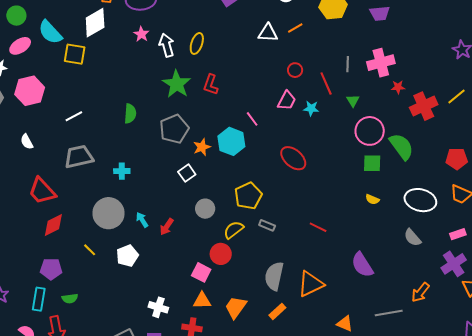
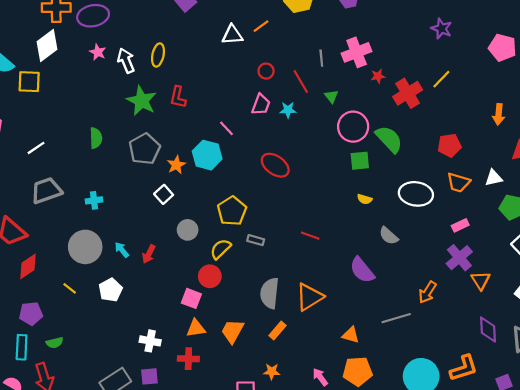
gray semicircle: (413, 238) -> (389, 236), moved

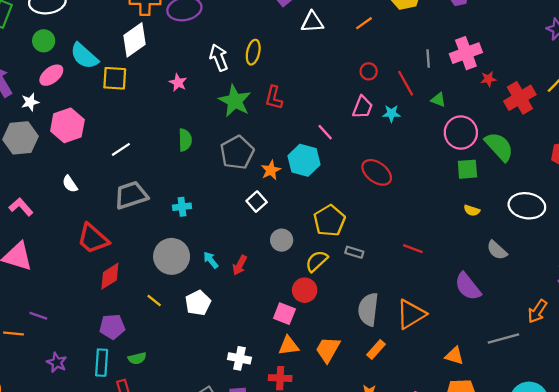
white triangle: (232, 35) -> (312, 22), moved
pink star: (98, 52) -> (178, 83), moved
green triangle: (331, 96) -> (438, 100), turned -32

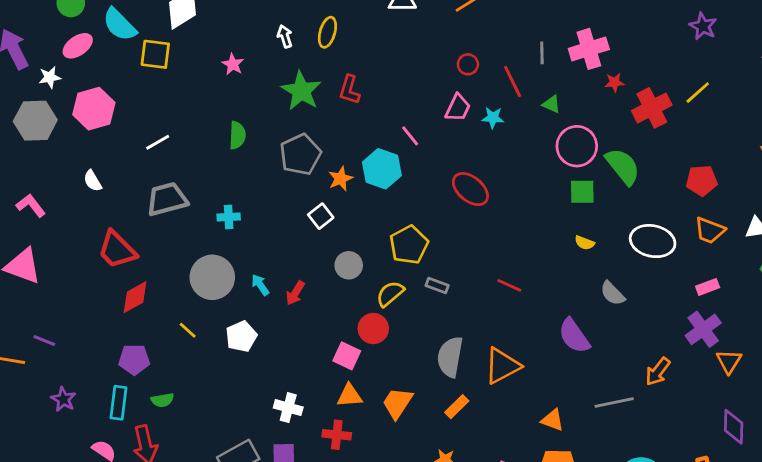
white arrow: (219, 58) -> (285, 36), size x0.7

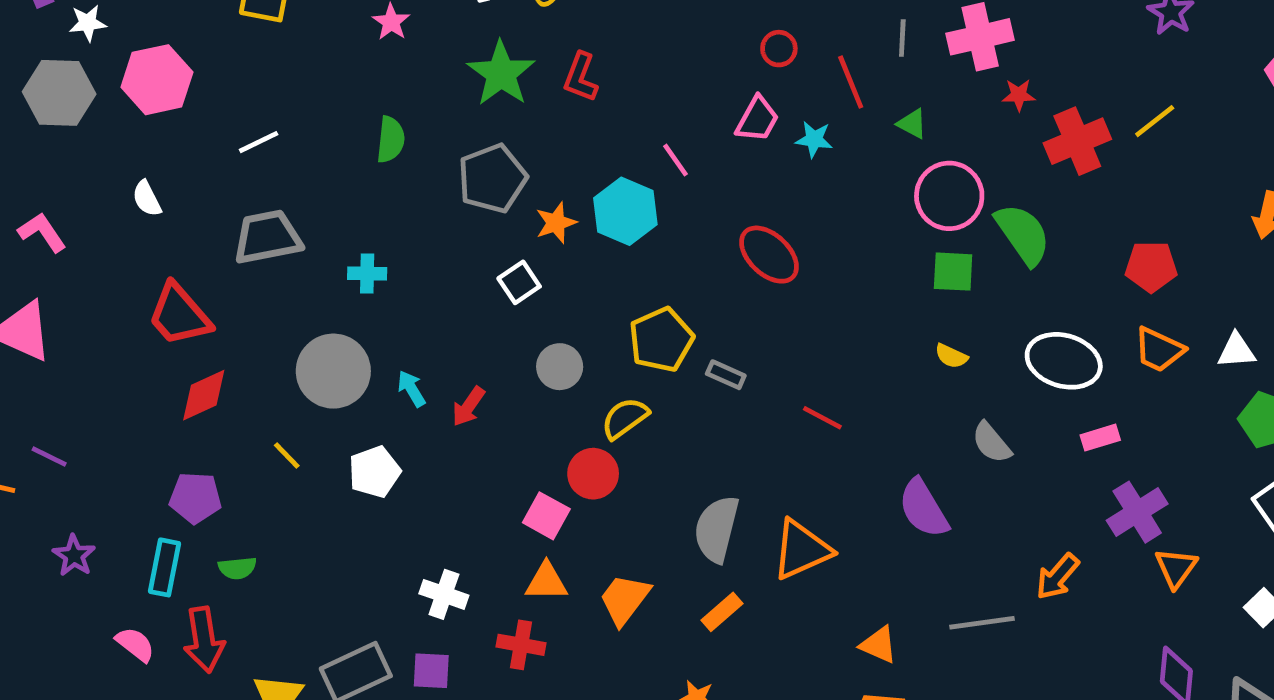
gray rectangle: (437, 286) -> (726, 375), moved
pink rectangle: (708, 287) -> (1100, 438), moved

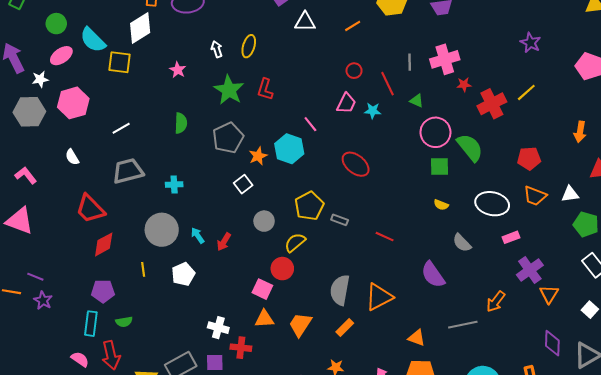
yellow line: (287, 456) -> (143, 269), turned 40
purple star: (74, 556) -> (43, 300), moved
red cross: (521, 645) -> (241, 348), moved

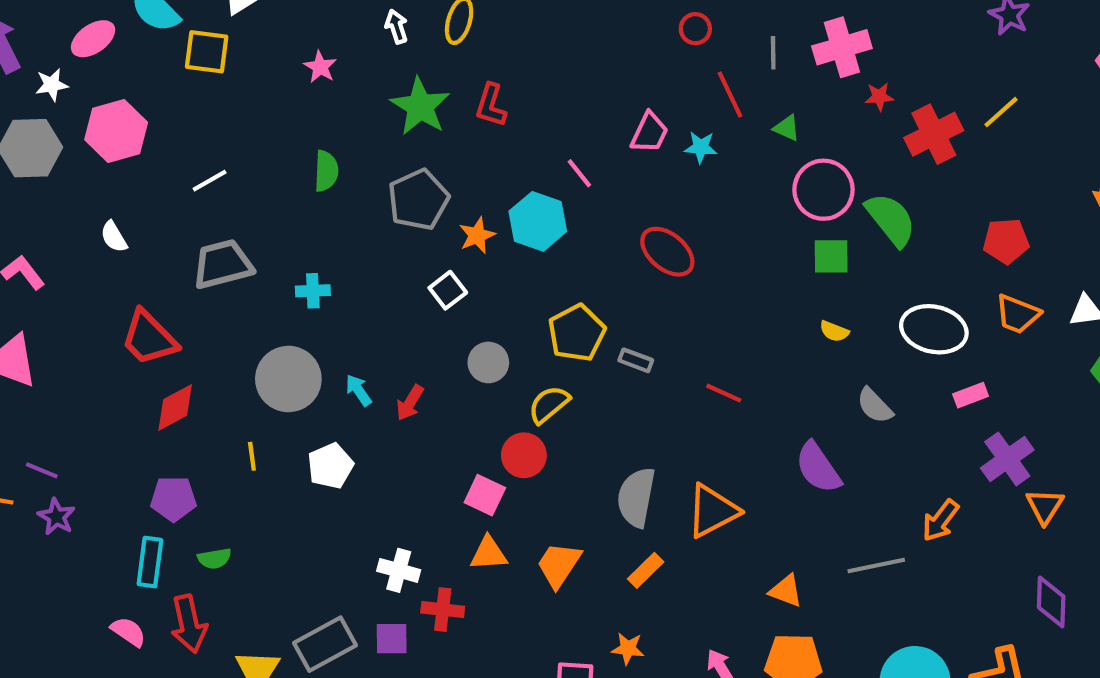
red circle: (354, 71) -> (695, 29), moved

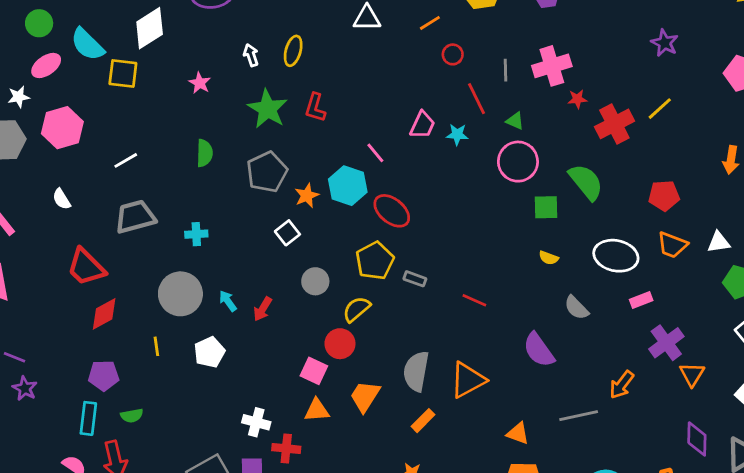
pink circle: (824, 190) -> (518, 162), moved
red ellipse: (667, 252) -> (392, 211), moved
orange trapezoid: (559, 565) -> (365, 396), moved

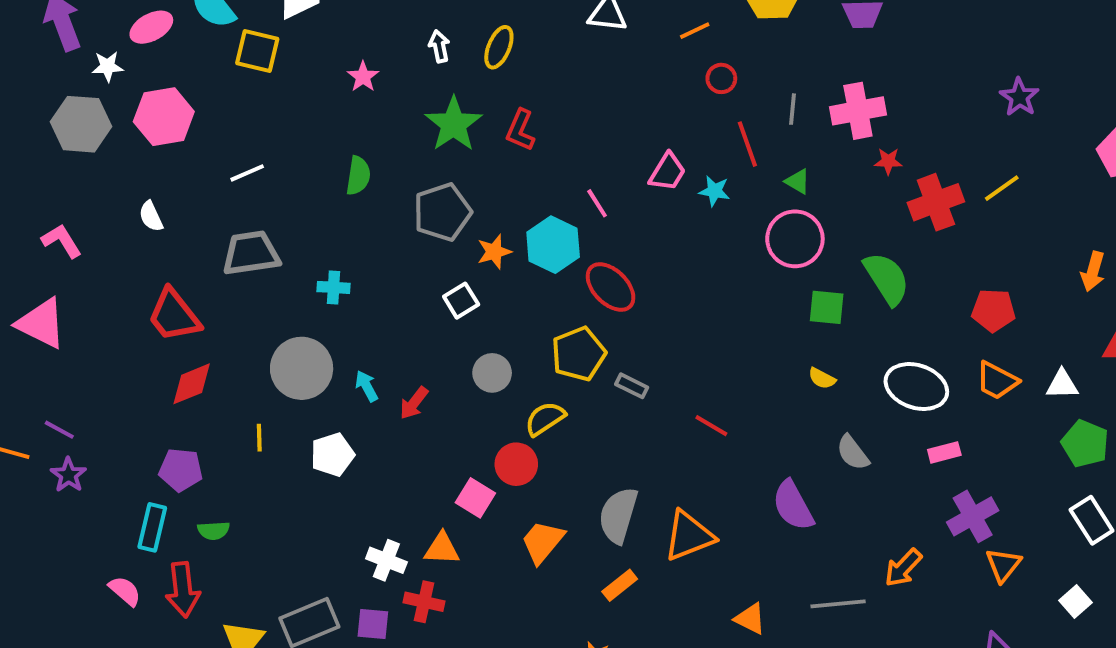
orange triangle: (317, 410) -> (442, 549), moved

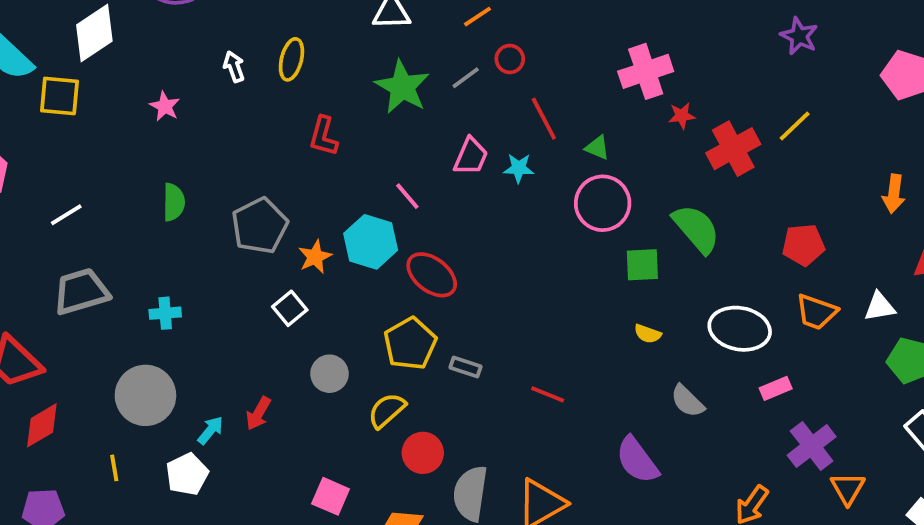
gray line: (792, 109) -> (466, 78), moved, turned 56
green star: (454, 124) -> (402, 87), moved
cyan arrow: (367, 386) -> (210, 430), moved, turned 76
red circle: (516, 464) -> (423, 453), moved

